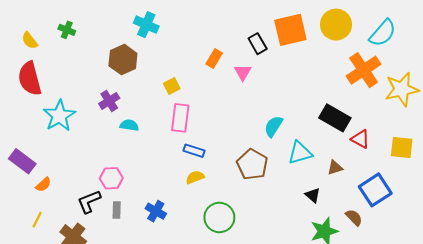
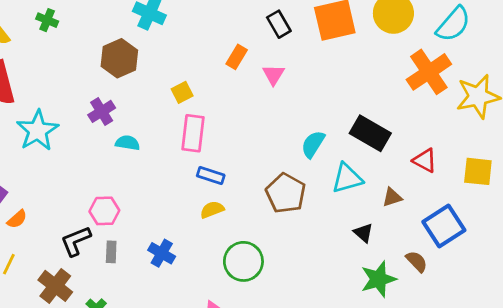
black rectangle: (258, 44) -> (279, 24), moved
black rectangle: (335, 118) -> (370, 133), moved

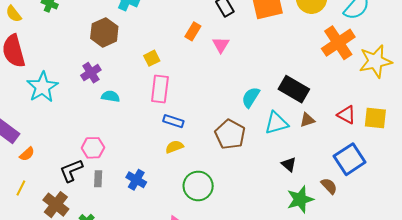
red triangle: (425, 161) -> (347, 115), moved
brown triangle: (392, 197) -> (307, 120), moved

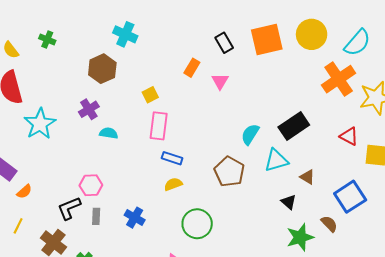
black rectangle: (294, 89) -> (294, 126), turned -64
red triangle: (347, 115) -> (349, 136), moved
brown triangle: (307, 120) -> (307, 177), moved, turned 49

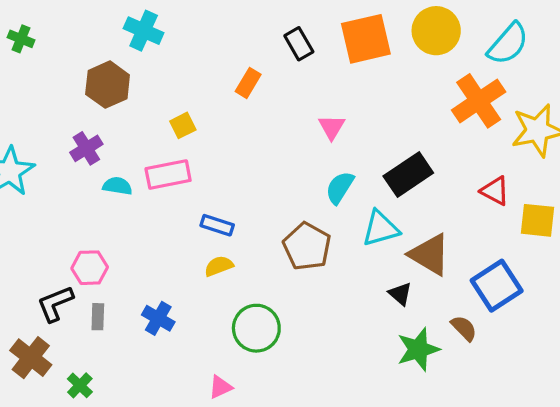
pink triangle: (220, 81) -> (332, 127), moved
pink rectangle: (159, 126) -> (168, 175), moved, turned 72
brown triangle: (307, 177) -> (430, 255), size x1.8

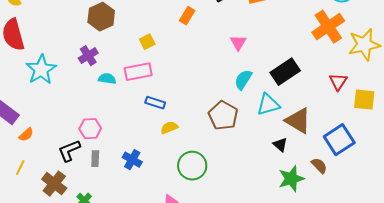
red triangle: (495, 191) -> (338, 82), turned 36
blue rectangle: (217, 225) -> (155, 103), moved

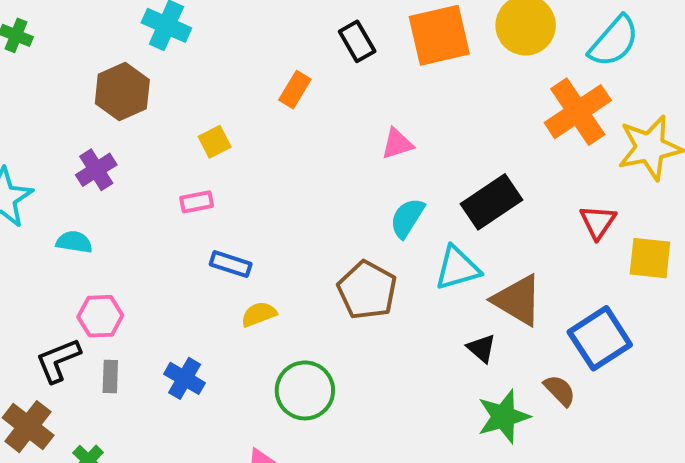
pink triangle: (238, 43) -> (397, 144), turned 42
pink rectangle: (138, 72) -> (197, 202), size x0.6
cyan semicircle: (107, 79) -> (74, 242), moved

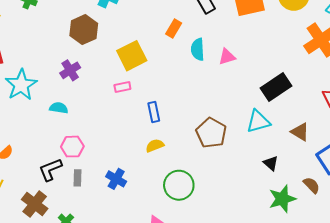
yellow square: (215, 142) -> (132, 56), size x1.8
cyan semicircle: (407, 218) -> (198, 49), moved, turned -35
blue rectangle: (231, 264) -> (154, 112), moved, turned 60
brown triangle: (518, 300) -> (300, 132), moved, size x0.7

